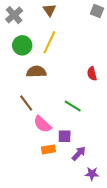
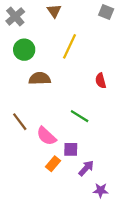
yellow line: (49, 42) -> (70, 46), moved
brown line: (26, 103) -> (20, 122), moved
orange rectangle: (48, 149) -> (53, 164), turned -40

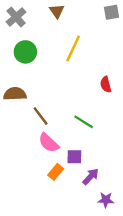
gray square: (106, 12) -> (112, 12), turned -32
brown semicircle: (40, 78) -> (15, 94), moved
brown line: (20, 122) -> (41, 116), moved

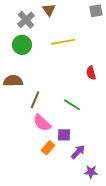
gray cross: (16, 17) -> (26, 20), moved
yellow line: (73, 48) -> (63, 42), turned 55
brown line: (41, 116) -> (35, 100), turned 60

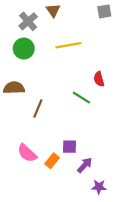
green line: (72, 105) -> (81, 98), moved
pink semicircle: (42, 123) -> (27, 153), moved

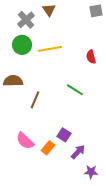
yellow line: (68, 45) -> (50, 49), moved
red semicircle: (99, 79) -> (91, 57), moved
purple square: (69, 147) -> (64, 135), turned 32

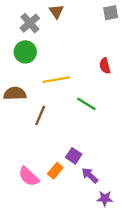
yellow line: (50, 49) -> (56, 80), moved
pink semicircle: (25, 141) -> (29, 177), moved
purple arrow: (78, 152) -> (90, 175), turned -91

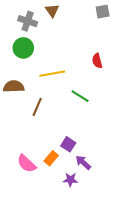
gray cross: (30, 23) -> (28, 21), turned -30
purple star: (105, 199) -> (70, 180), moved

